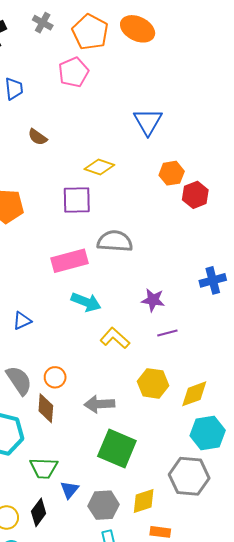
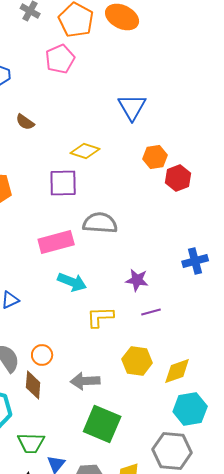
yellow L-shape: (115, 338) -> (100, 317), turned -44

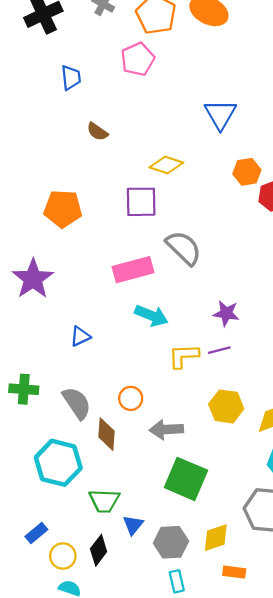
gray semicircle: (100, 223) -> (184, 248), turned 40
purple line: (151, 312) -> (219, 350), moved
orange circle: (42, 355) -> (131, 398), moved

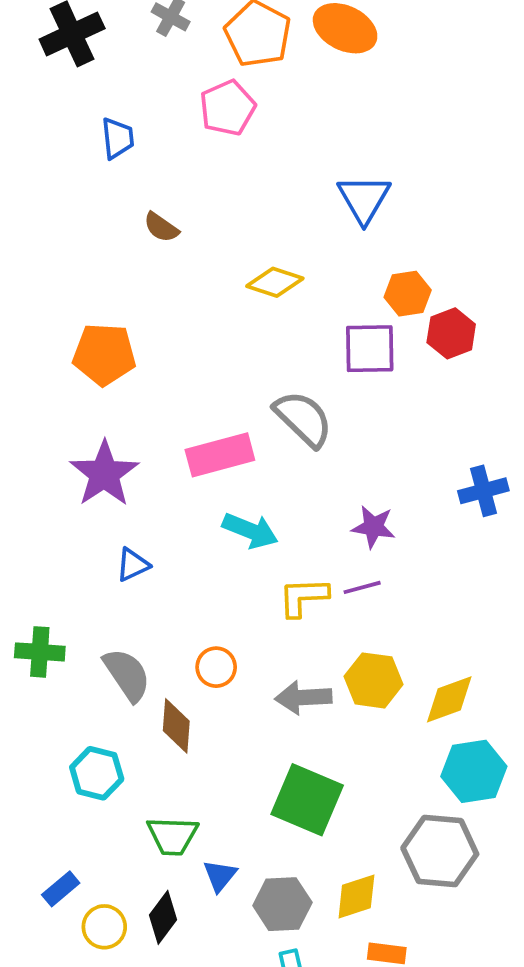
purple square: (141, 202) -> (370, 349), moved
purple star: (33, 279) -> (104, 474), moved
gray arrow: (166, 429) -> (303, 697), moved
cyan hexagon: (58, 463) -> (97, 773), size x0.7

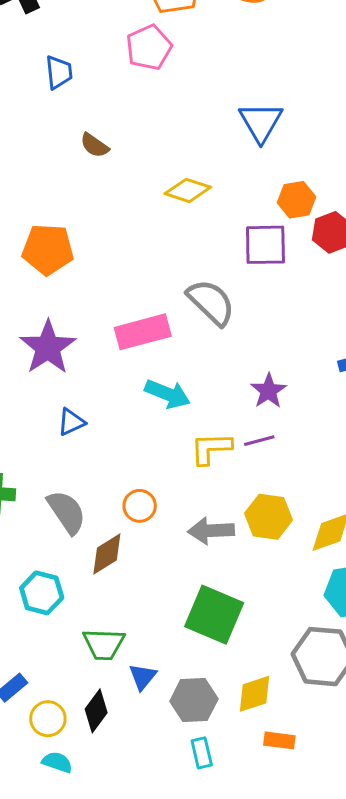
purple star: (373, 527) -> (269, 391), turned 30
brown diamond: (176, 726) -> (107, 554), turned 54

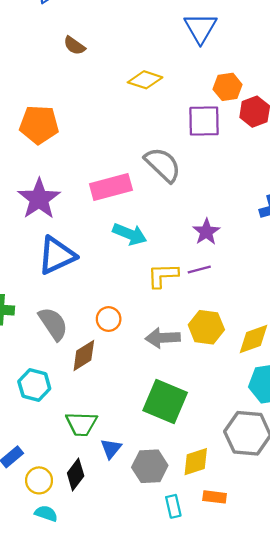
blue triangle: (71, 422) -> (57, 255), size x1.8
cyan rectangle: (202, 753) -> (173, 506), moved

